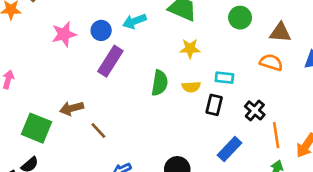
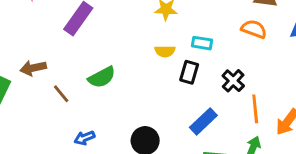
green semicircle: (160, 83) -> (102, 77), moved, turned 50

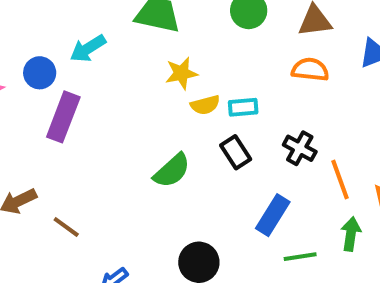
yellow semicircle: (165, 51) -> (205, 105), moved
black rectangle: (189, 72) -> (236, 152), turned -35
green semicircle: (102, 77) -> (172, 171), moved

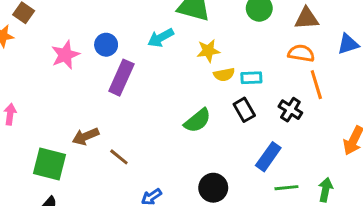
cyan arrow: (88, 48) -> (161, 38), moved
orange line: (340, 179) -> (316, 85), moved
green arrow: (351, 234) -> (325, 190), moved

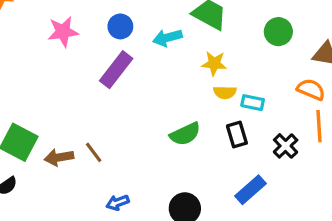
blue circle: (106, 45) -> (120, 26), moved
brown arrow: (86, 136) -> (59, 157), moved

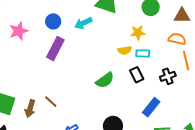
yellow star: (214, 63) -> (138, 33), moved
black cross: (286, 146) -> (168, 76), turned 35
brown arrow: (59, 157) -> (30, 109), turned -54

